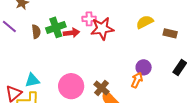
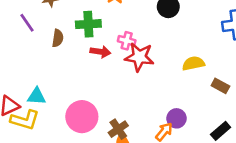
green cross: (56, 27) -> (88, 24), moved

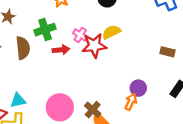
brown semicircle: (58, 38) -> (23, 48), size x1.5
pink cross: (127, 41) -> (80, 35), turned 32
yellow semicircle: (193, 63) -> (111, 32), moved

